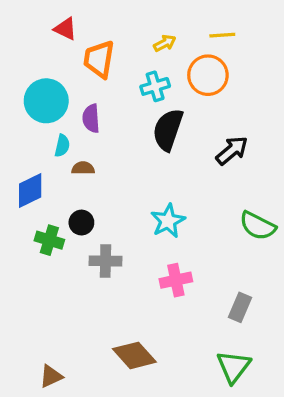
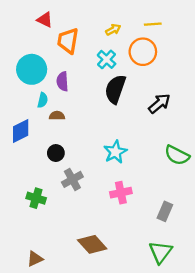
cyan cross: (155, 86) -> (107, 59), turned -30
green cross: (49, 240) -> (36, 198), moved
gray cross: (105, 261) -> (72, 179), turned -30

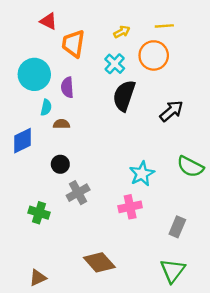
cyan star: (115, 152) -> (142, 174), moved

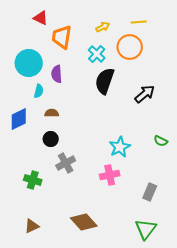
brown semicircle: (61, 124) -> (52, 113), moved
green semicircle: (190, 167) -> (161, 141), size x0.6
brown triangle: (38, 278) -> (32, 226), moved

